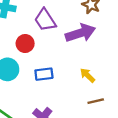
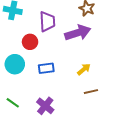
purple trapezoid: (45, 20) -> (47, 22), turned -150
yellow arrow: (87, 75) -> (84, 69), turned 96

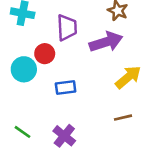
cyan circle: (15, 64) -> (24, 69), moved
yellow arrow: (84, 69) -> (128, 77), moved, size x1.5

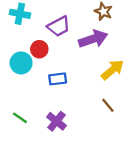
purple trapezoid: (67, 28) -> (59, 26), turned 65
brown line: (123, 118) -> (108, 105), turned 63

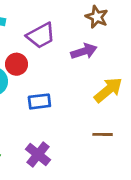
purple arrow: (93, 39) -> (84, 51), size x0.7
brown line: (108, 105) -> (103, 134), turned -49

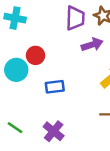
purple trapezoid: (41, 36) -> (75, 18), moved, turned -60

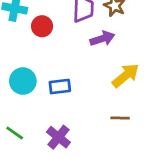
red circle: (36, 55) -> (42, 26), moved
cyan circle: (16, 70) -> (23, 81), moved

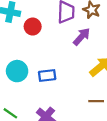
purple arrow: (102, 39) -> (82, 37), turned -30

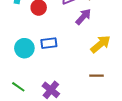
blue rectangle: (47, 76) -> (49, 43), moved

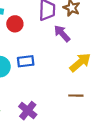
purple arrow: (83, 17) -> (62, 33), turned -84

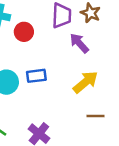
yellow arrow: (80, 62) -> (85, 82), moved

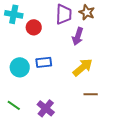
purple arrow: (79, 43) -> (78, 36), turned -120

